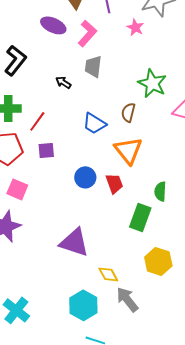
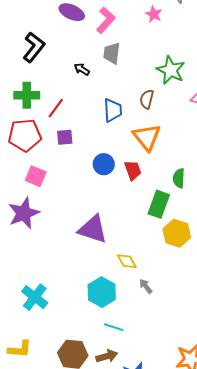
blue trapezoid: (94, 123) -> (113, 110), turned -125
yellow hexagon: (158, 261) -> (177, 233), moved
gray arrow: (127, 299) -> (146, 286), size x0.6

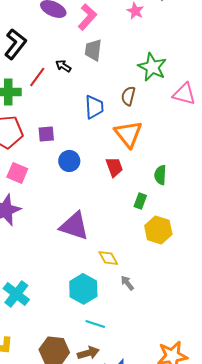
red line: (56, 108) -> (37, 77), moved
blue circle: (104, 164) -> (69, 161), moved
green rectangle: (159, 204) -> (140, 201), size x0.6

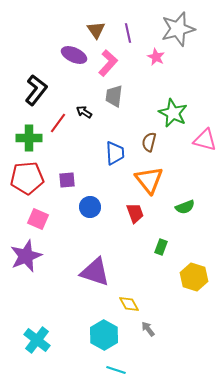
green semicircle: (160, 175) -> (185, 207), moved, turned -114
yellow hexagon: (158, 230) -> (194, 277), moved

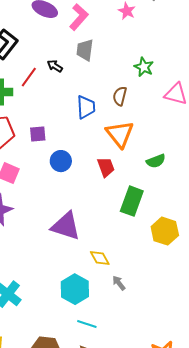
green star: (173, 113) -> (144, 67), size x0.7
green rectangle: (161, 247) -> (132, 201), size x1.8

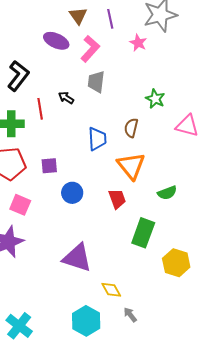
red line: (29, 77) -> (40, 109), turned -45

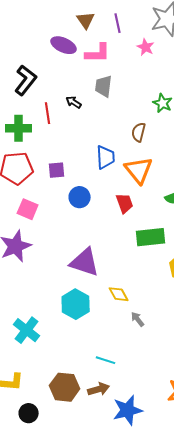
pink L-shape: (90, 49) -> (98, 53), turned 48
blue trapezoid: (97, 139) -> (106, 157), moved
green rectangle: (143, 233) -> (151, 237), turned 64
cyan hexagon: (86, 321) -> (76, 304), moved

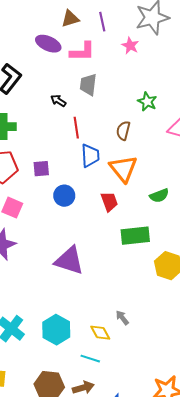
brown triangle: (86, 20) -> (70, 19), turned 48
red line: (48, 113) -> (76, 128), moved
yellow diamond: (119, 294) -> (100, 333), moved
cyan hexagon: (76, 304) -> (56, 330), moved

